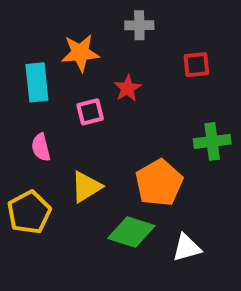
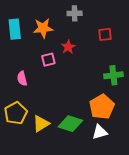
cyan rectangle: (37, 82) -> (15, 29), moved
orange pentagon: (159, 183) -> (102, 107), moved
yellow triangle: (86, 187) -> (41, 124), moved

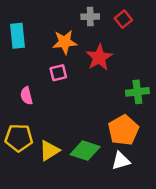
orange star: (43, 28) -> (65, 42), moved
red square: (105, 34) -> (123, 19), moved, turned -32
red star: (68, 47) -> (99, 57), moved, size x1.5
yellow pentagon: (16, 113) -> (19, 138), turned 30

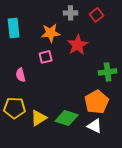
white triangle: (121, 161) -> (95, 126), turned 42

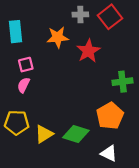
red square: (97, 15) -> (110, 17), size x1.5
pink square: (46, 57) -> (26, 65), moved
pink semicircle: (21, 75) -> (23, 85), turned 40
white triangle: (95, 126) -> (109, 153), moved

